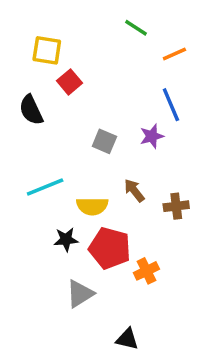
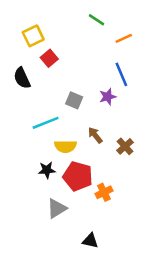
yellow square: (47, 50) -> (33, 36), turned -35
cyan line: (45, 187) -> (46, 123), moved
brown cross: (176, 206) -> (125, 146), turned -35

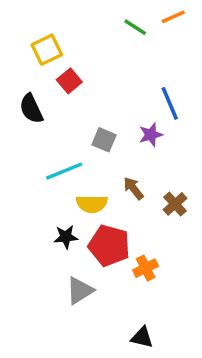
orange line: (124, 38) -> (173, 17), moved
black triangle: (90, 241) -> (142, 337), moved

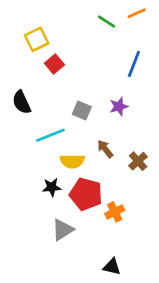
blue line: (170, 103) -> (134, 64), moved, turned 44
black semicircle: (31, 109) -> (22, 102), moved

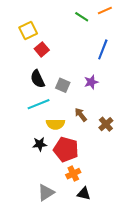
black semicircle: (22, 102) -> (38, 79), moved
orange cross: (115, 212) -> (73, 174), moved
gray triangle: (63, 230) -> (46, 193), moved
black triangle: (112, 267) -> (84, 194), moved

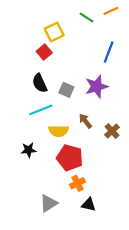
yellow square: (28, 31) -> (54, 32), moved
purple star: (91, 82) -> (96, 87), size x1.5
black star: (40, 144) -> (29, 150), moved

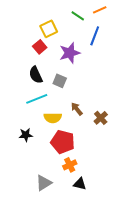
blue line: (109, 52) -> (95, 36), moved
purple star: (96, 87) -> (70, 53), moved

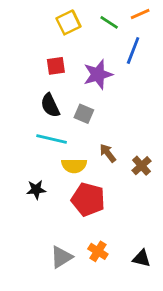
yellow square: (49, 29) -> (68, 22), moved
red square: (40, 47) -> (56, 66), turned 32
cyan line: (37, 99) -> (52, 139), turned 35
orange cross: (70, 165) -> (98, 251), moved, turned -32
black triangle: (80, 184) -> (141, 258), moved

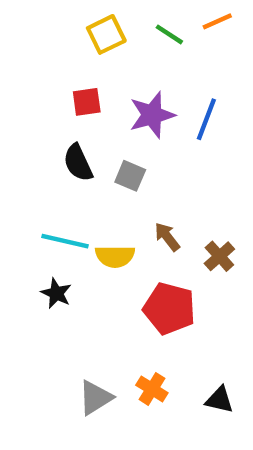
blue line: (133, 51) -> (206, 119), moved
cyan line: (52, 139) -> (65, 241), moved
black star: (36, 190) -> (56, 293), turned 30
red pentagon: (88, 199) -> (169, 309), moved

